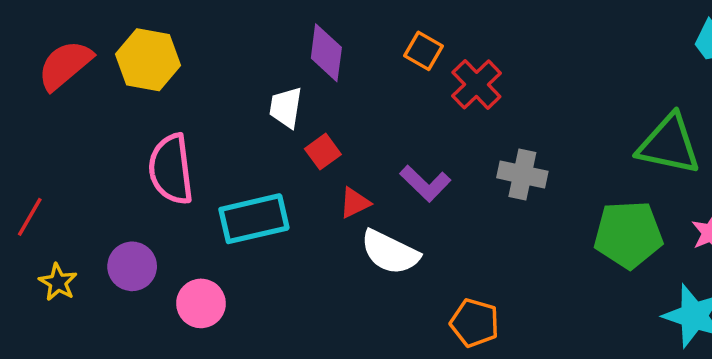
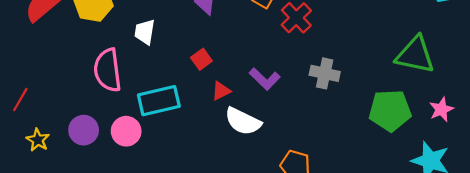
white trapezoid: (286, 107) -> (145, 32), moved
pink circle: (201, 303) -> (126, 131), moved

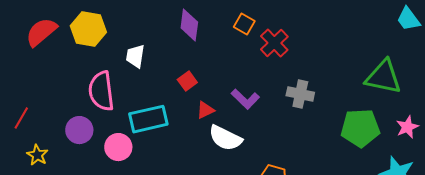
purple circle: (84, 130) -> (79, 130), moved

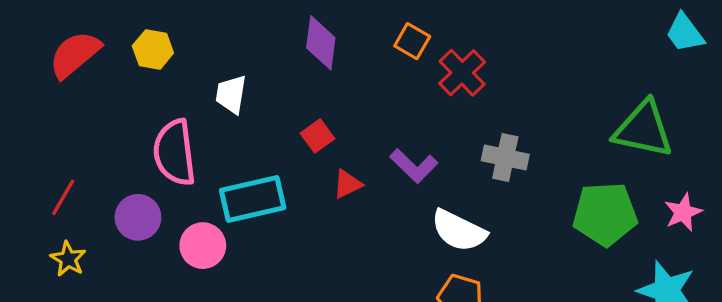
yellow hexagon: (88, 29) -> (153, 49), size x0.7
red line: (21, 118) -> (63, 197), moved
white semicircle: (225, 138) -> (459, 231), moved

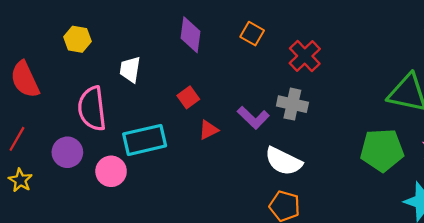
red semicircle: (75, 54) -> (25, 79), moved, turned -75
red cross: (462, 73) -> (305, 56), moved
gray cross: (505, 157) -> (292, 104), moved

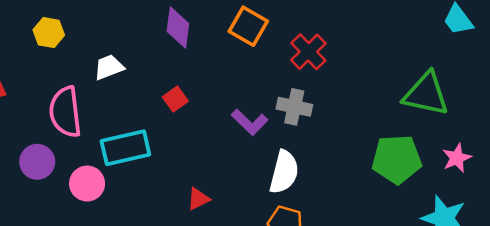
orange square: (252, 34) -> (248, 26), size x1.4
white trapezoid: (130, 69) -> (109, 67), turned 60
red triangle: (208, 130) -> (198, 199), moved
white semicircle: (283, 161) -> (284, 172), turned -102

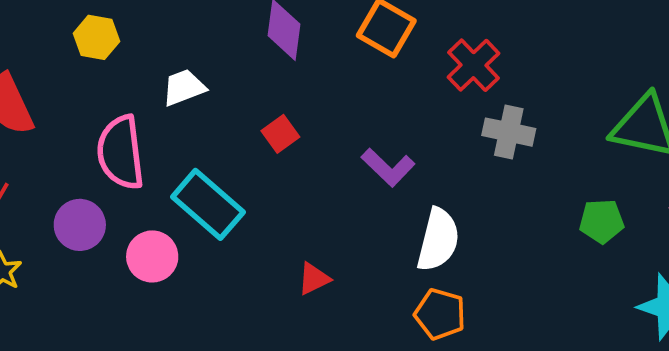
gray cross: (294, 107) -> (509, 132), moved
cyan rectangle: (125, 148) -> (208, 204), turned 54
green pentagon: (397, 159) -> (602, 221), size x0.6

